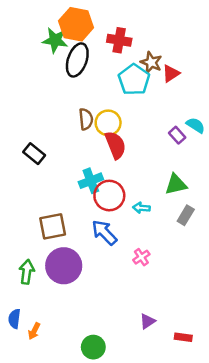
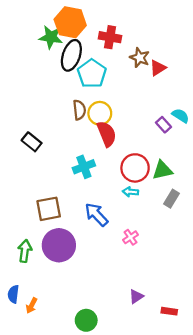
cyan pentagon: (134, 80) -> (92, 74), moved
red circle: (109, 196) -> (135, 168), moved

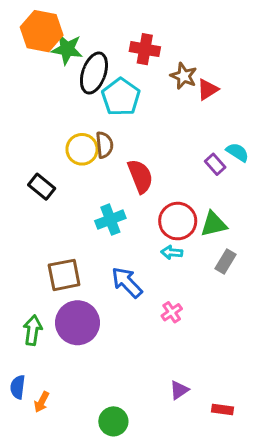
orange hexagon: (70, 22) -> (42, 31), moved
yellow circle: (100, 113) -> (82, 149), moved

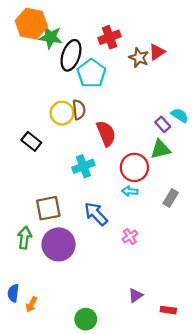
red cross: (145, 49) -> (109, 37), turned -30
red triangle: (208, 89) -> (157, 52), moved
green triangle: (214, 224) -> (160, 149), moved
green arrow: (33, 330) -> (25, 238), moved

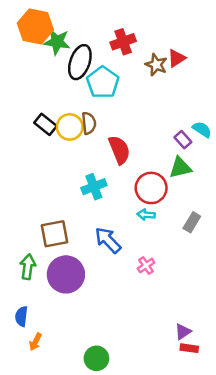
black rectangle: (31, 141) -> (46, 124), moved
blue semicircle: (13, 293) -> (21, 316), moved
purple triangle: (136, 295) -> (183, 332), moved

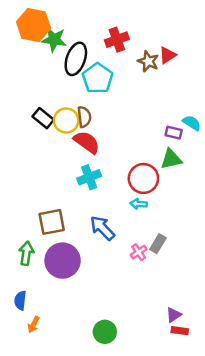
purple rectangle: (183, 140) -> (174, 133), turned -35
red semicircle: (119, 150) -> (87, 142), moved, turned -32
gray rectangle: (192, 222) -> (158, 244), moved
green circle: (96, 358) -> (105, 332), moved

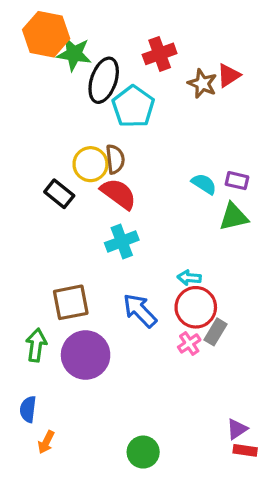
black rectangle: (43, 118) -> (59, 194), moved
cyan semicircle: (192, 123) -> (204, 184), moved
red circle: (143, 178) -> (196, 307), moved

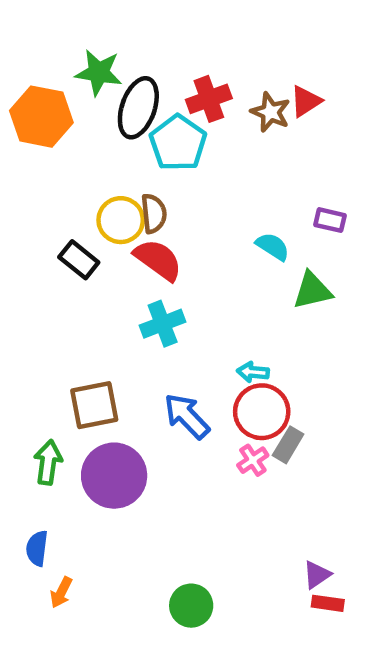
orange hexagon: (46, 34) -> (41, 117), moved
red cross: (160, 54) -> (209, 99), moved
purple rectangle: (237, 181) -> (330, 220), moved

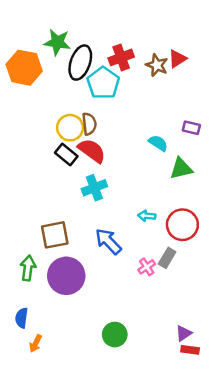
black rectangle: (79, 260) -> (66, 154), moved
red circle: (262, 412) -> (182, 225), moved
green circle: (191, 606) -> (115, 335), moved

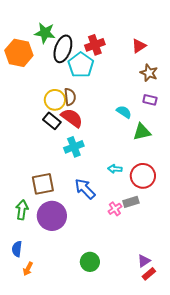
brown star: (157, 65) -> (149, 73), moved
gray rectangle: (167, 258) -> (131, 202), turned 42
red rectangle: (190, 350) -> (149, 274), turned -48

